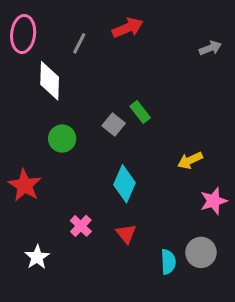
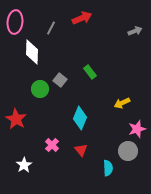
gray square: (114, 124) -> (60, 80), moved
gray circle: (201, 252) -> (128, 151), moved

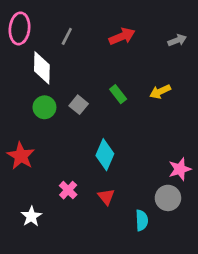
red arrow: (82, 18) -> (122, 36), moved
green circle: (40, 89) -> (44, 107), moved
yellow arrow: (122, 103) -> (160, 92), moved

